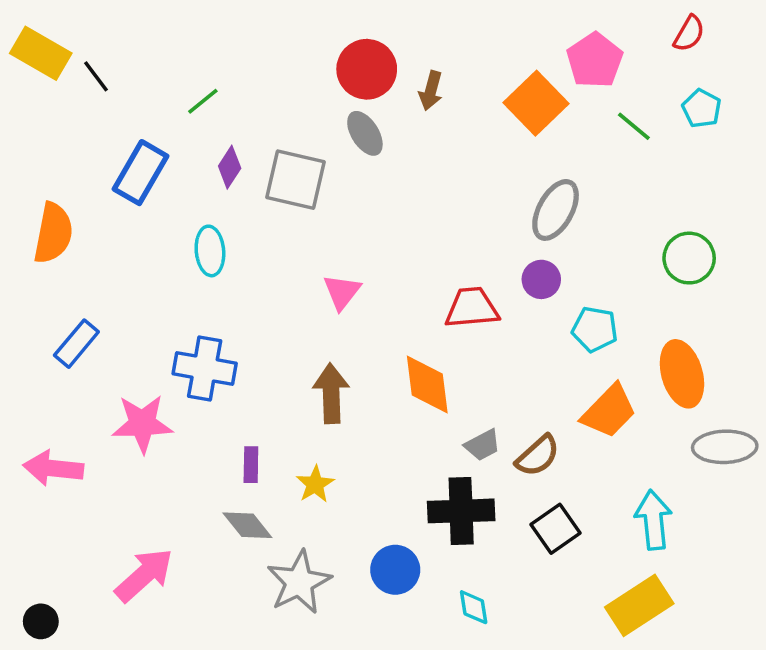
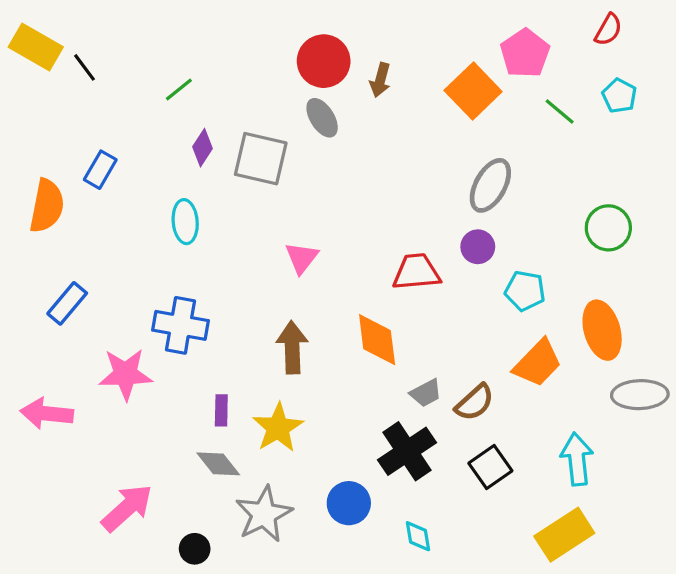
blue rectangle: (141, 173) -> (100, 170), moved, size x0.7
yellow star: (315, 484) -> (278, 428), size x1.5
black cross: (461, 511) -> (407, 451), turned -32
black circle: (41, 621) -> (195, 549), moved

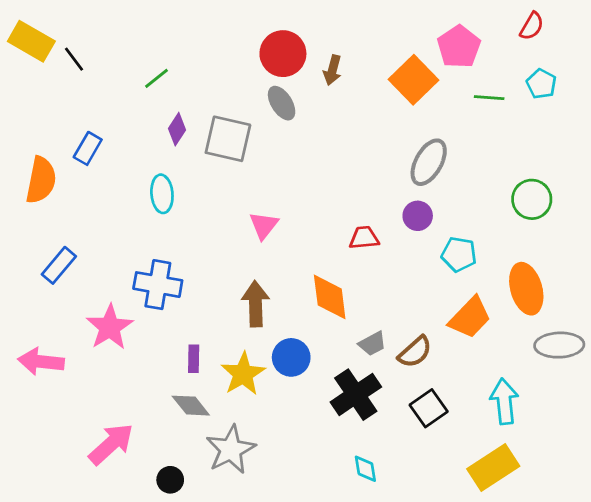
green line: (560, 111) -> (489, 98), turned -36
red trapezoid: (416, 272) -> (364, 238), size x0.7
pink star: (125, 374) -> (110, 327), turned -30
blue circle: (349, 503) -> (291, 357), moved

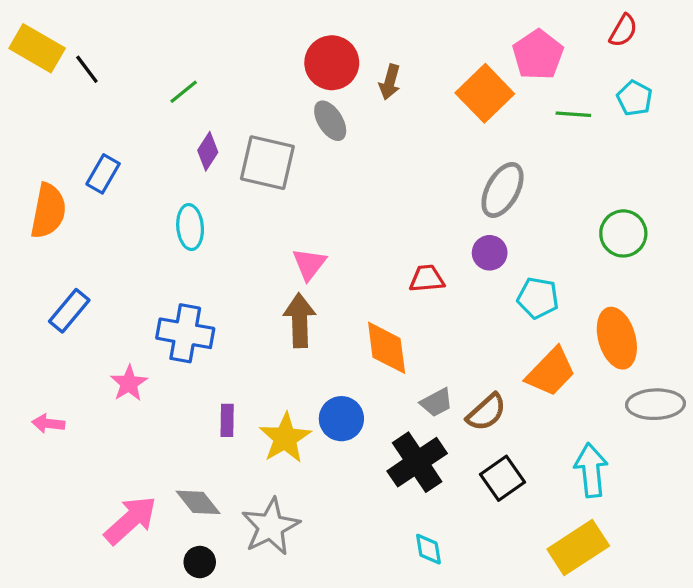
brown arrow: (255, 304) -> (300, 320), moved
pink star: (110, 327) -> (129, 383), size x0.7
pink arrow: (41, 362) -> (48, 424), size x0.6
gray diamond: (191, 406) -> (198, 502), moved

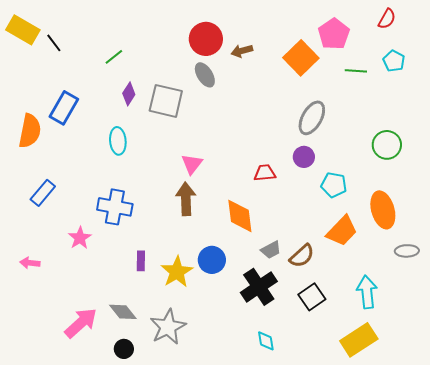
brown arrow: (390, 82) -> (242, 51), turned 60
blue rectangle: (103, 174) -> (64, 108), size x1.4
gray ellipse: (656, 404) -> (407, 251), size x0.7

